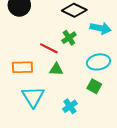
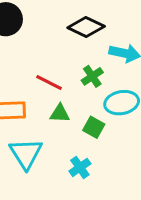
green cross: (69, 38) -> (92, 76), moved
green square: (94, 86) -> (94, 127), moved

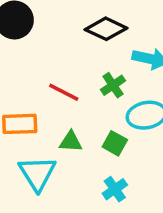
green triangle: (60, 113) -> (71, 142), moved
cyan cross: (80, 167) -> (115, 189), moved

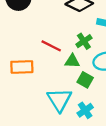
green triangle: (71, 142) -> (72, 61), moved
cyan triangle: (37, 173) -> (59, 100), moved

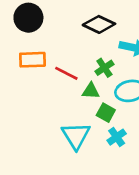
orange rectangle: (22, 67) -> (33, 60), moved
cyan cross: (85, 110) -> (117, 137), moved

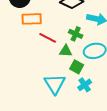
orange rectangle: (33, 60) -> (32, 19), moved
green cross: (104, 68) -> (76, 34), turned -32

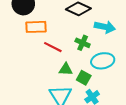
green triangle: (66, 51) -> (66, 69), moved

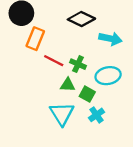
orange rectangle: (36, 27) -> (35, 39), turned -66
green cross: (83, 43) -> (78, 64), moved

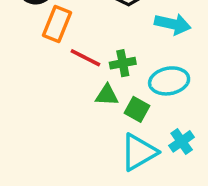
green cross: (78, 64) -> (123, 63), turned -35
cyan triangle: (62, 114) -> (139, 152), moved, turned 32
cyan cross: (96, 115) -> (182, 141), moved

